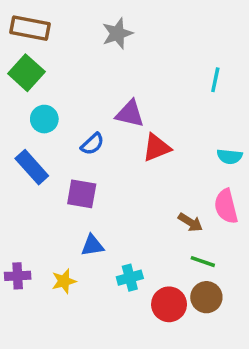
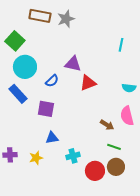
brown rectangle: (30, 28) -> (40, 16), moved
cyan circle: (44, 119) -> (25, 67), size x1.5

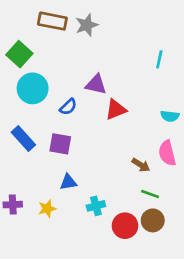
blue rectangle: (18, 94) -> (23, 139), moved

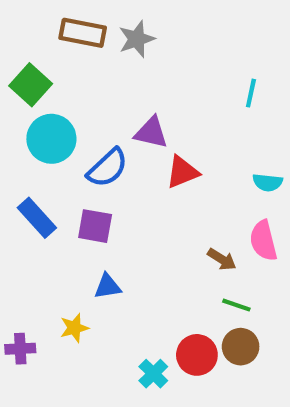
blue semicircle: (68, 107) -> (108, 168), size x1.5
purple cross: (13, 205) -> (20, 349), moved
cyan cross: (96, 206) -> (153, 374), moved, turned -30

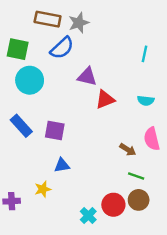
green square: (31, 85) -> (18, 49), turned -30
blue semicircle: (108, 168) -> (62, 48), moved
cyan semicircle: (268, 182) -> (146, 101), moved

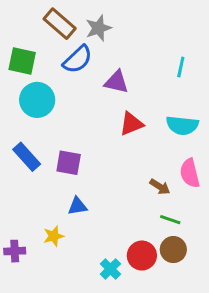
brown rectangle: (48, 19) -> (60, 24), turned 30
purple triangle: (87, 77) -> (116, 82), moved
cyan semicircle: (146, 101) -> (182, 125), size x1.5

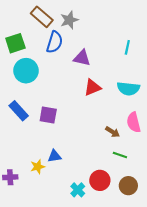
blue semicircle: (78, 59) -> (54, 42), turned -30
green square: (22, 61) -> (15, 43), turned -30
blue triangle: (78, 206) -> (54, 156), moved
brown circle: (173, 250) -> (128, 186), moved

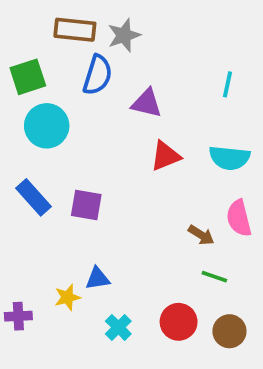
brown rectangle: (42, 17) -> (75, 30), turned -35
cyan cross: (78, 190) -> (118, 327), moved

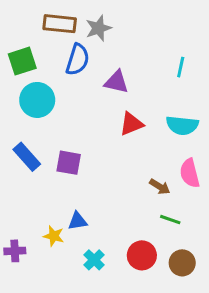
yellow star: (67, 297) -> (54, 236), turned 30

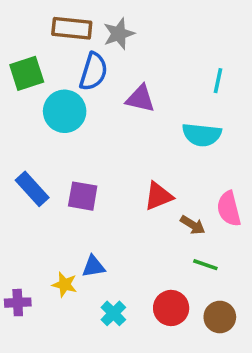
cyan circle: (37, 100) -> (65, 111), moved
red triangle: (131, 124) -> (158, 196), moved
cyan semicircle: (182, 125) -> (202, 135), moved

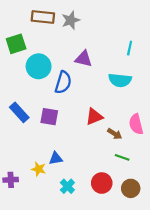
blue semicircle: (93, 72) -> (63, 82), moved

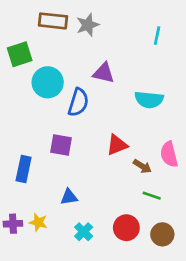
cyan line: (130, 48) -> (157, 36), moved
blue rectangle: (19, 112) -> (24, 169), moved, turned 54
yellow star: (39, 169) -> (38, 222), moved

